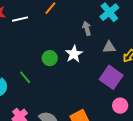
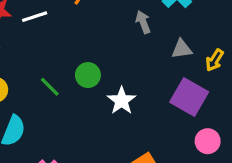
white star: (74, 54) -> (122, 101), moved
green line: (25, 77) -> (50, 87), moved

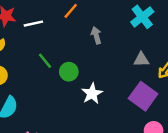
gray arrow: (143, 22) -> (96, 35), moved
green line: (50, 87) -> (45, 61), moved

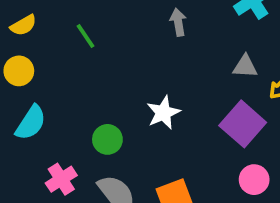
green line: (45, 61) -> (86, 36), moved
green circle: (69, 72) -> (107, 139), moved

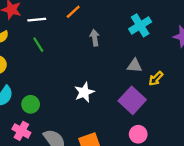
green circle: (107, 139) -> (31, 104), moved
pink cross: (61, 179) -> (21, 131), turned -30

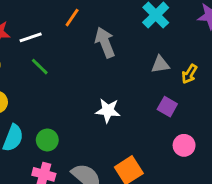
gray arrow: (95, 38) -> (105, 42), size x1.5
white star: (84, 92) -> (108, 110), turned -30
purple square: (132, 100) -> (167, 107), size x0.6

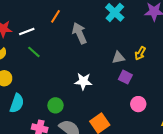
gray triangle: (160, 64) -> (118, 58), moved
green circle: (47, 140) -> (55, 105), moved

